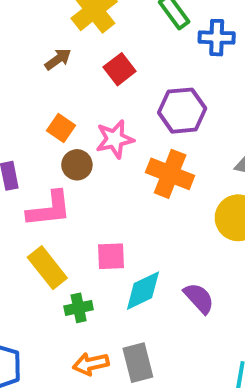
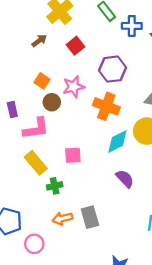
cyan diamond: (143, 291) -> (117, 141), moved

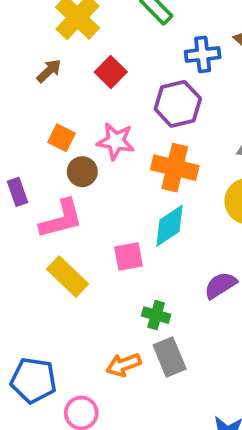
blue cross: (132, 26) -> (203, 54), moved
pink star: (74, 87) -> (116, 141), turned 30
cyan diamond: (117, 141) -> (170, 226), moved
purple semicircle: (125, 179) -> (220, 285), turned -72
green cross: (55, 186) -> (156, 315), moved, turned 35

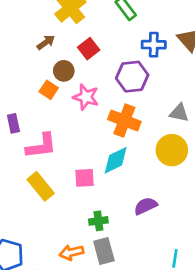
brown circle: (82, 172) -> (64, 71), moved
green cross: (156, 315) -> (98, 221), turned -30

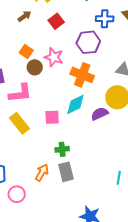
brown circle: (64, 71) -> (35, 67), moved
purple semicircle: (146, 206) -> (100, 114), moved
orange arrow: (71, 252) -> (42, 173), turned 132

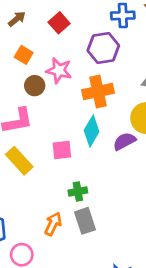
orange square: (26, 52) -> (24, 55), moved
orange cross: (82, 75) -> (98, 92), turned -30
cyan diamond: (75, 104) -> (92, 131), turned -30

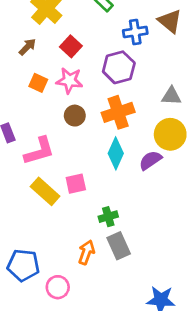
pink star: (59, 70) -> (69, 81), moved
brown circle: (35, 86) -> (75, 116), moved
pink square: (62, 150) -> (76, 184), moved

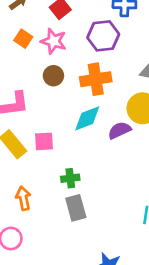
cyan diamond: (116, 153) -> (87, 118), turned 36
orange arrow: (86, 252) -> (23, 198), moved, turned -40

